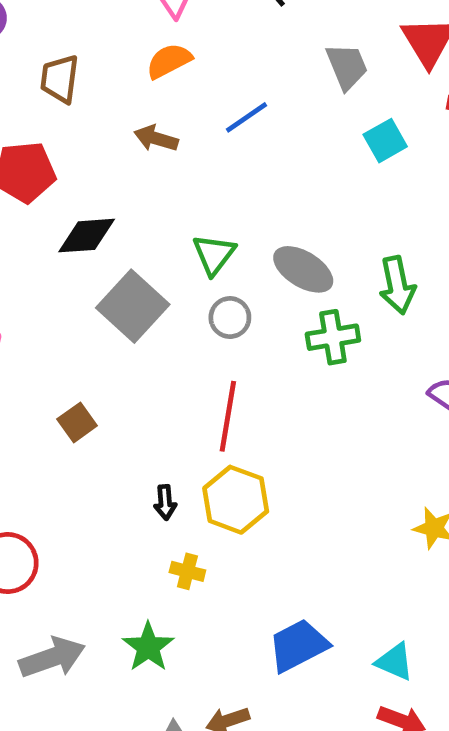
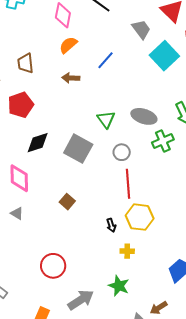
cyan square: (385, 141) -> (164, 56), size x1.6
black diamond: (87, 236) -> (38, 143), moved
gray circle: (230, 318) -> (122, 152), moved

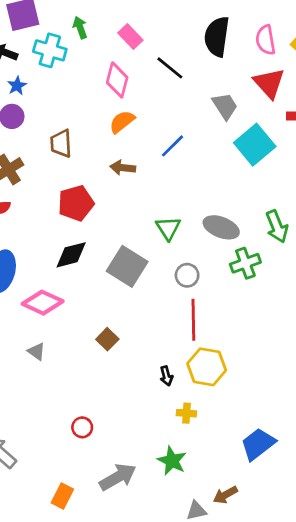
red pentagon: (21, 105) -> (76, 203), moved
pink diamond: (19, 178) -> (43, 303), turned -68
red circle: (53, 266) -> (82, 427), size x0.6

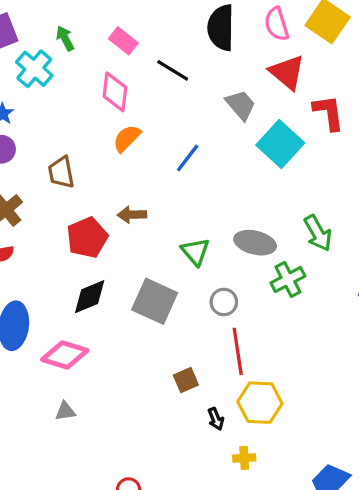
cyan cross: (50, 50) -> (34, 69), turned 32
brown arrow: (123, 168) -> (132, 215), moved
brown square: (107, 339) -> (186, 380), moved, turned 30
gray triangle: (36, 351) -> (65, 411), turned -36

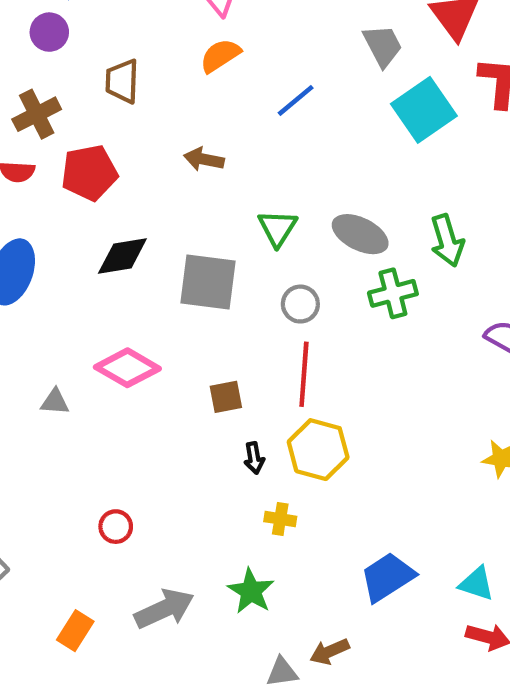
red pentagon: (87, 237) -> (89, 173), moved
gray square: (155, 301) -> (208, 282), turned -30
pink diamond: (65, 355) -> (127, 368), moved

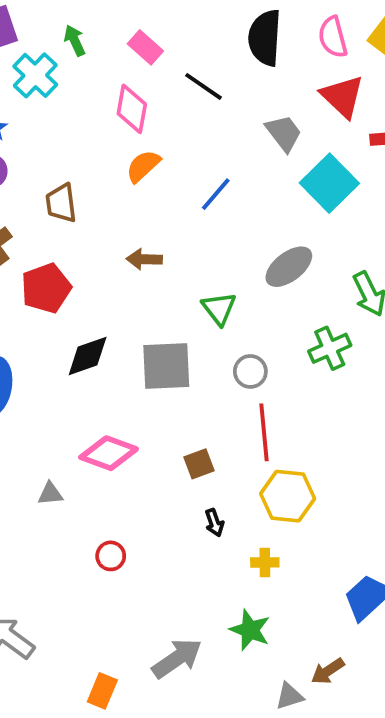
gray ellipse: (360, 234) -> (289, 267), moved, turned -54
black arrow: (254, 458) -> (214, 523), moved
red circle: (116, 527) -> (111, 556), moved

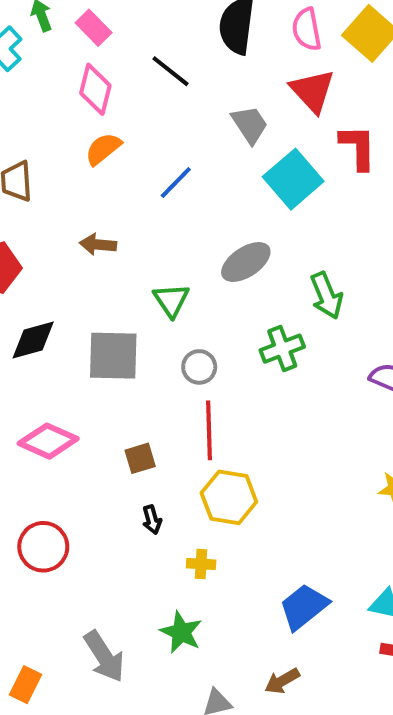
pink rectangle: (145, 47) -> (94, 28), moved
red circle: (111, 556) -> (43, 547), size x1.6
gray arrow: (177, 658) -> (104, 656), turned 88
brown arrow: (328, 671) -> (282, 681), moved

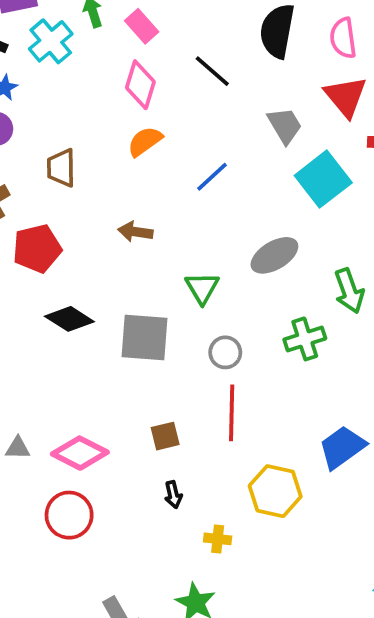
black diamond: (33, 340) -> (69, 319), turned 45
pink diamond: (48, 441) -> (80, 453), moved
yellow hexagon: (229, 497) -> (275, 491), moved
blue trapezoid: (304, 607) -> (342, 447), moved

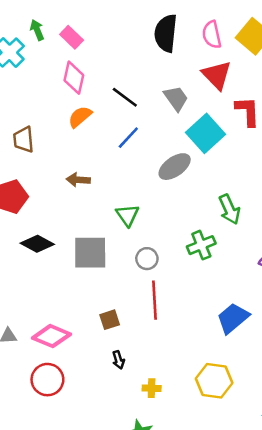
black line: (212, 71) -> (125, 97), moved
gray ellipse: (274, 255) -> (175, 167), moved
yellow hexagon: (275, 491) -> (214, 381), moved

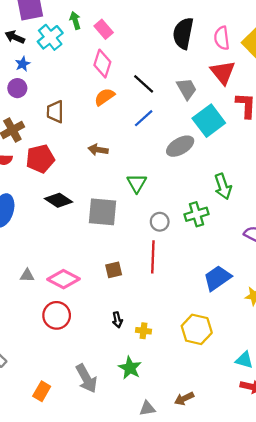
gray circle: (147, 259) -> (160, 222), moved
black arrow: (118, 360) -> (117, 320), moved

